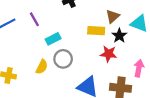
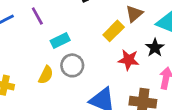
yellow rectangle: (96, 31) -> (114, 31), turned -49
black star: (119, 36) -> (155, 48), moved

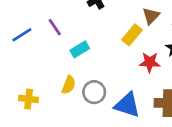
gray circle: (72, 65) -> (94, 92), moved

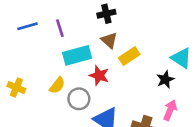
brown triangle: (151, 16) -> (109, 40), moved, turned -48
cyan rectangle: (80, 49) -> (77, 55), size x1.5
red star: (150, 62) -> (99, 75), moved

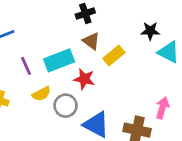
purple line: (60, 28) -> (26, 66), moved
black star: (165, 79) -> (150, 31), moved, turned 30
yellow semicircle: (57, 85) -> (41, 94), turned 30

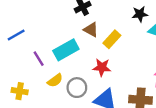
red star: (84, 79) -> (102, 67), moved

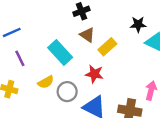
cyan rectangle: (66, 50) -> (60, 53), turned 70
purple line: (39, 59) -> (20, 58), moved

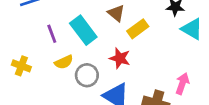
purple line: (20, 58) -> (52, 34), moved

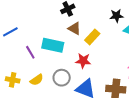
cyan rectangle: (83, 30) -> (53, 45), turned -30
yellow semicircle: (64, 62) -> (37, 80), moved

